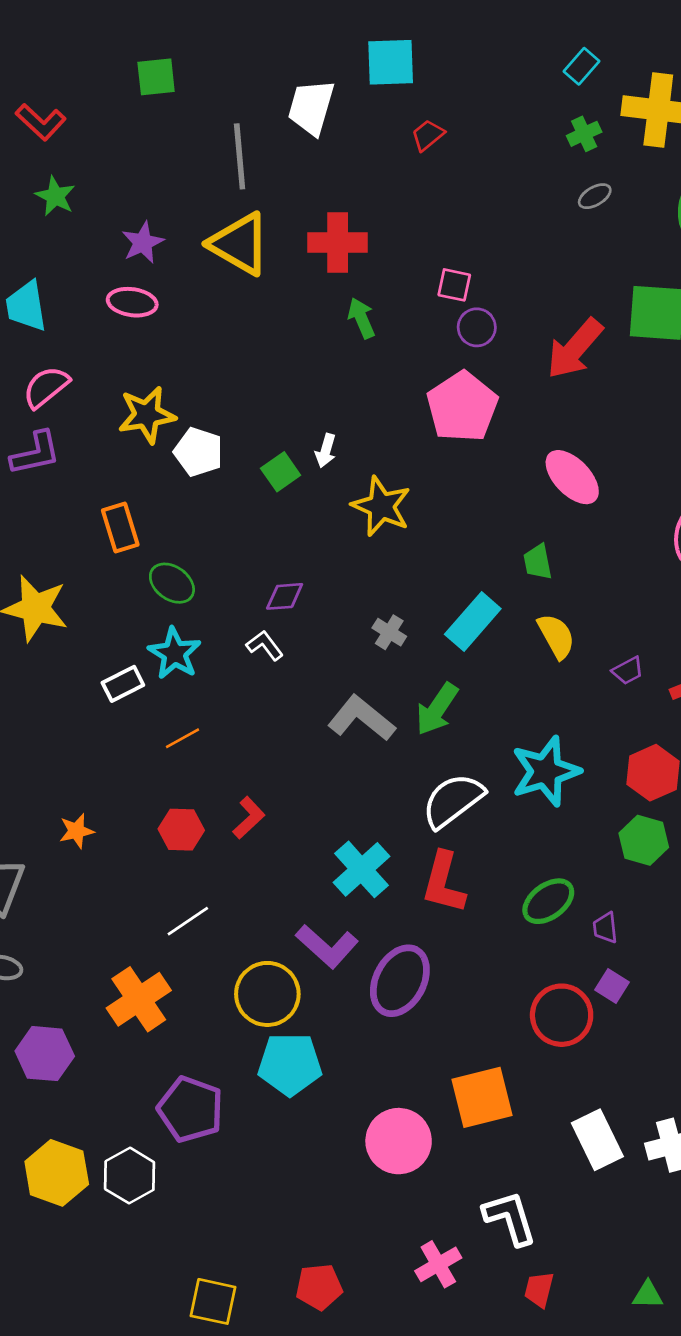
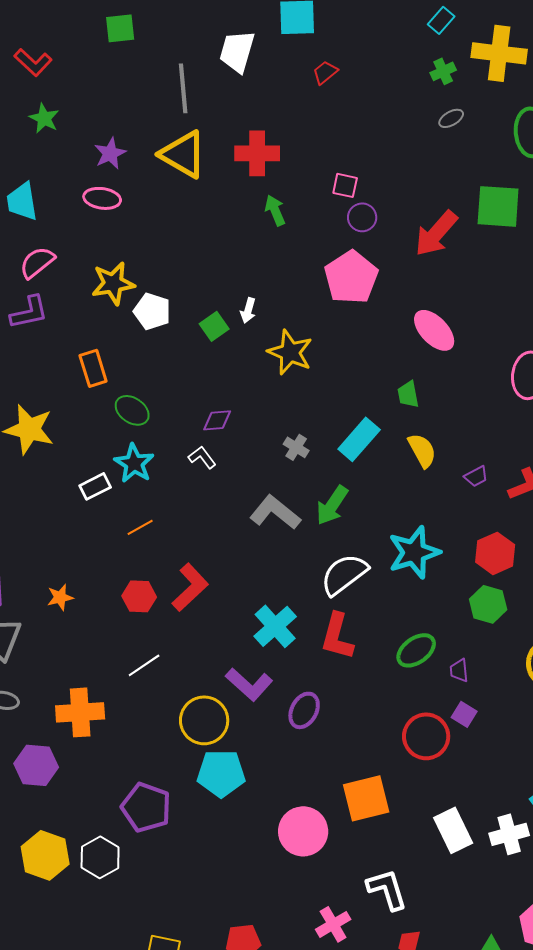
red L-shape: (249, 818) -> (190, 587), size x1.5
purple ellipse: (400, 981) -> (304, 710), size x0.7
orange cross: (139, 999) -> (80, 712), moved, turned 30

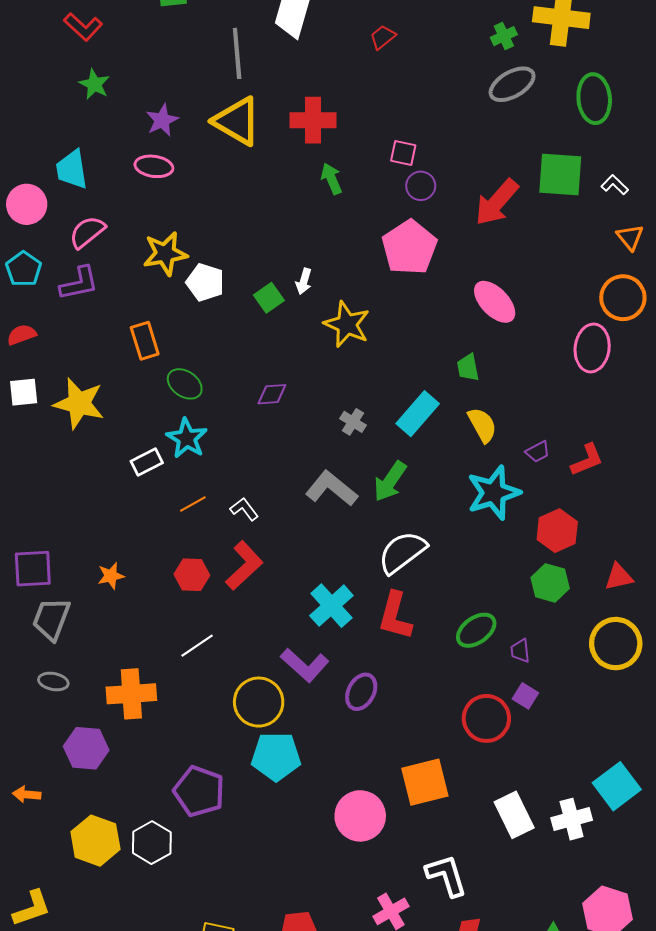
gray ellipse: (451, 118) -> (512, 84), size x1.8
white L-shape: (202, 457) -> (244, 509), moved
cyan star: (414, 552) -> (494, 493), moved

